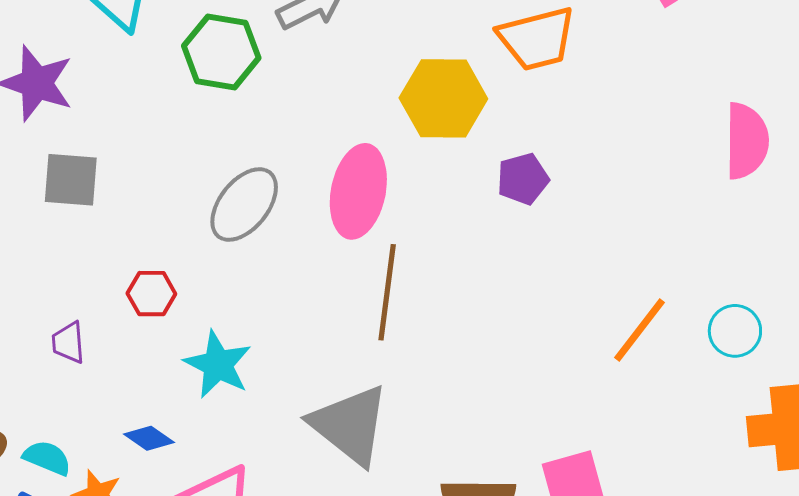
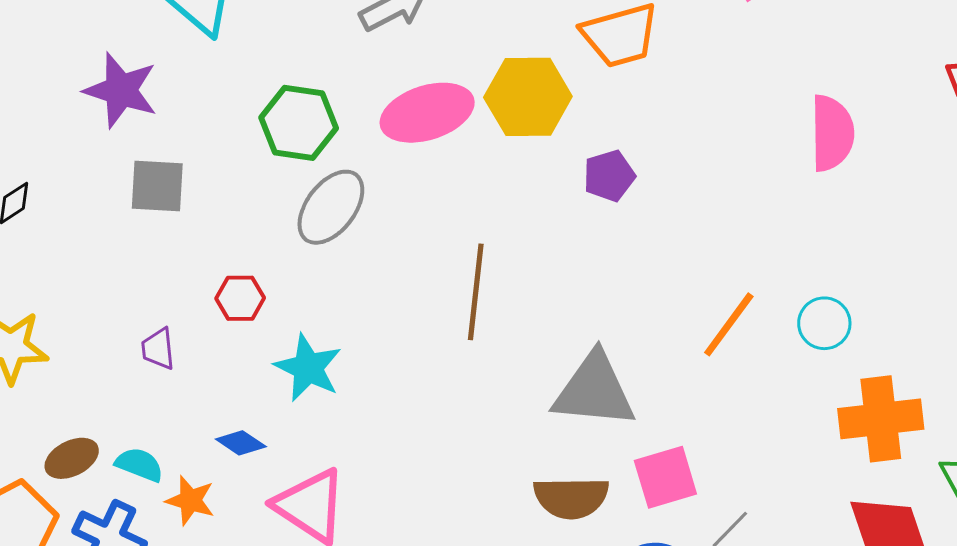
green hexagon: (221, 52) -> (299, 123), moved
pink ellipse: (358, 191) -> (427, 113), moved, turned 62
gray triangle: (350, 425) -> (594, 390), moved, turned -32

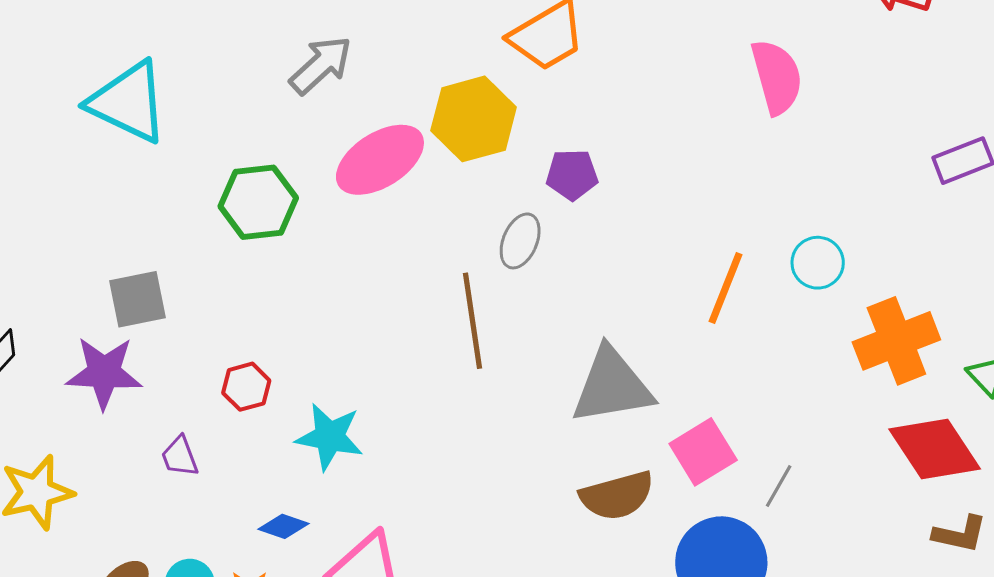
purple star: (121, 90) -> (104, 373), moved
purple pentagon: (609, 176) -> (572, 175), turned 30
gray ellipse: (331, 207) -> (520, 241), moved, size x0.7

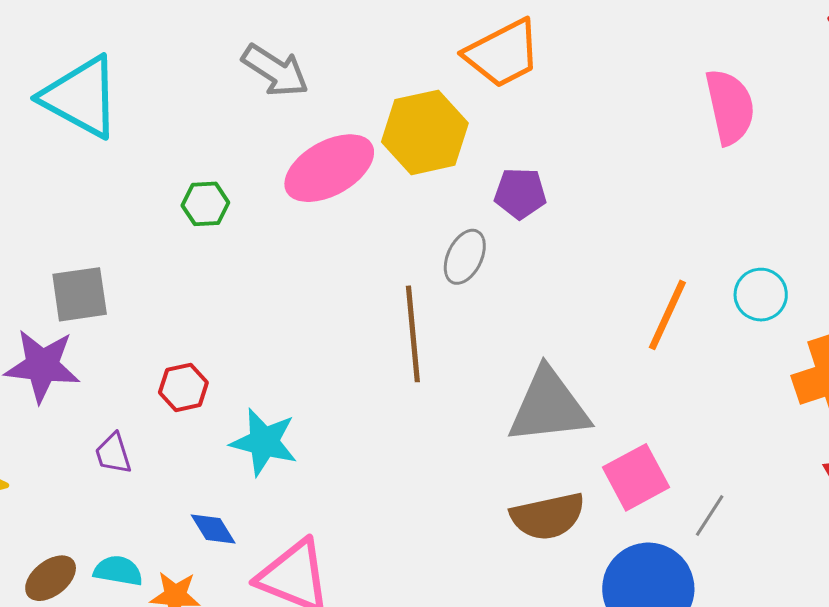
gray arrow: (321, 65) -> (275, 70), turned 72
green hexagon: (258, 202) -> (205, 204), size x0.6
blue diamond: (284, 526) -> (213, 529), turned 36

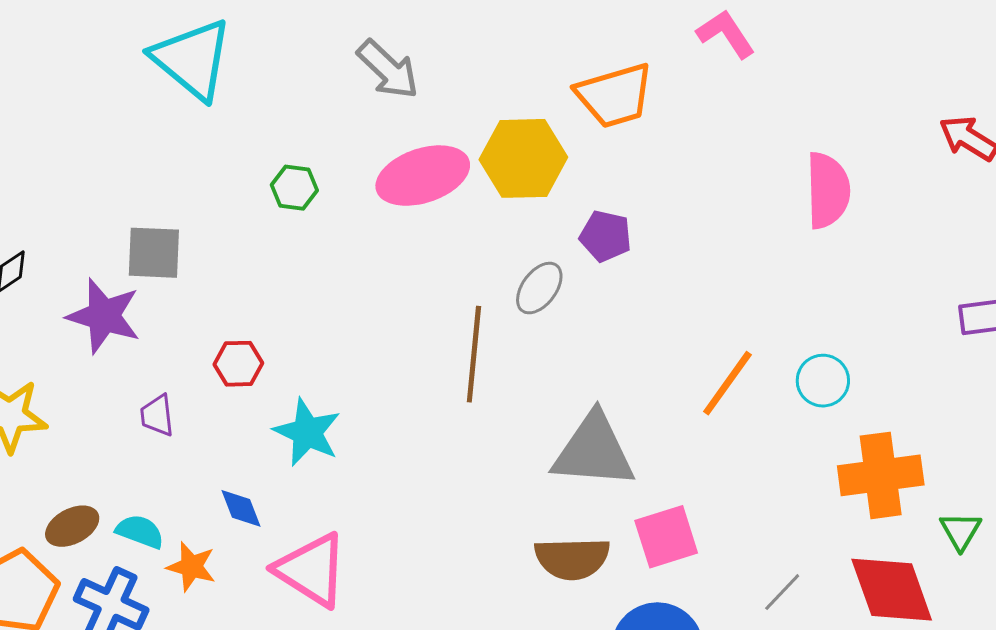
gray line: (710, 515) -> (782, 592), moved

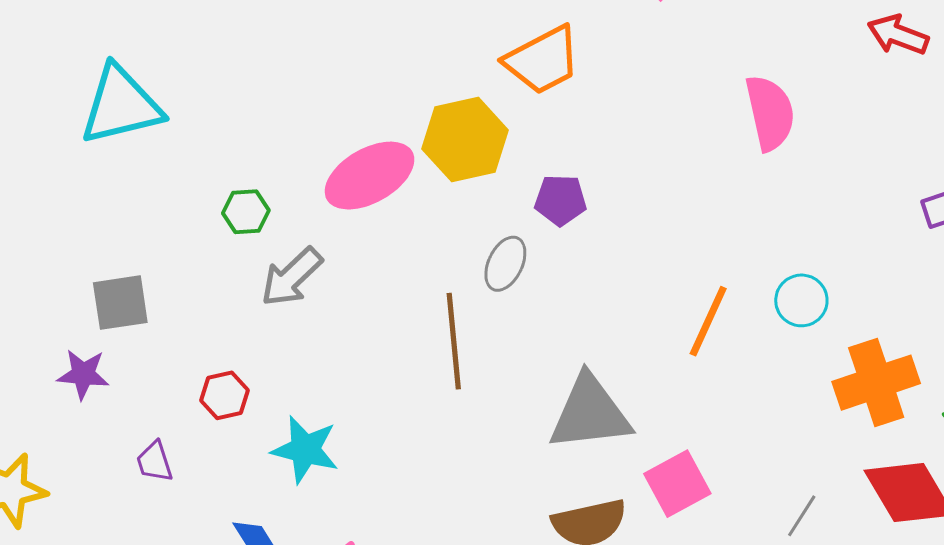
cyan triangle: (192, 59) -> (121, 105), turned -42
gray arrow: (388, 70) -> (292, 277), moved, turned 104
purple star: (104, 316) -> (83, 374), size x0.7

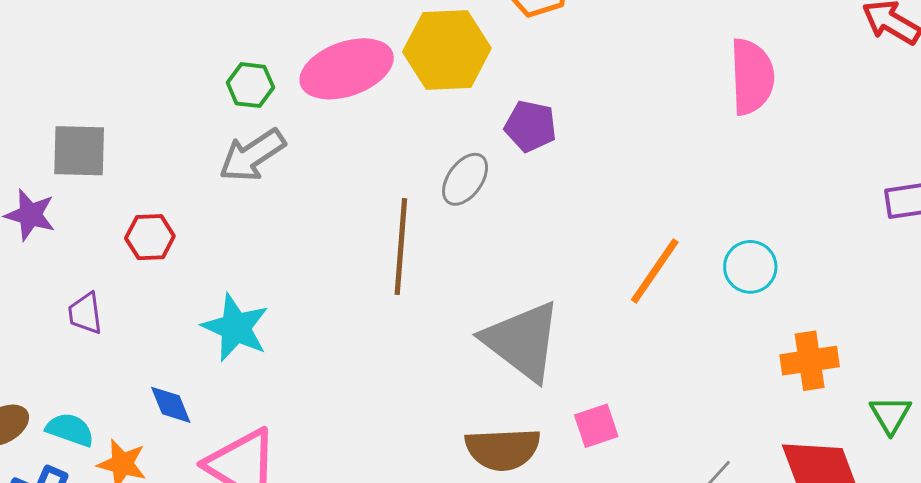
green hexagon: (246, 212) -> (250, 85), moved
orange cross: (876, 383) -> (810, 361), size x0.7
red hexagon: (224, 395) -> (150, 237), moved
gray triangle: (590, 413) -> (522, 341), turned 34
pink square: (677, 484) -> (596, 426), size x0.7

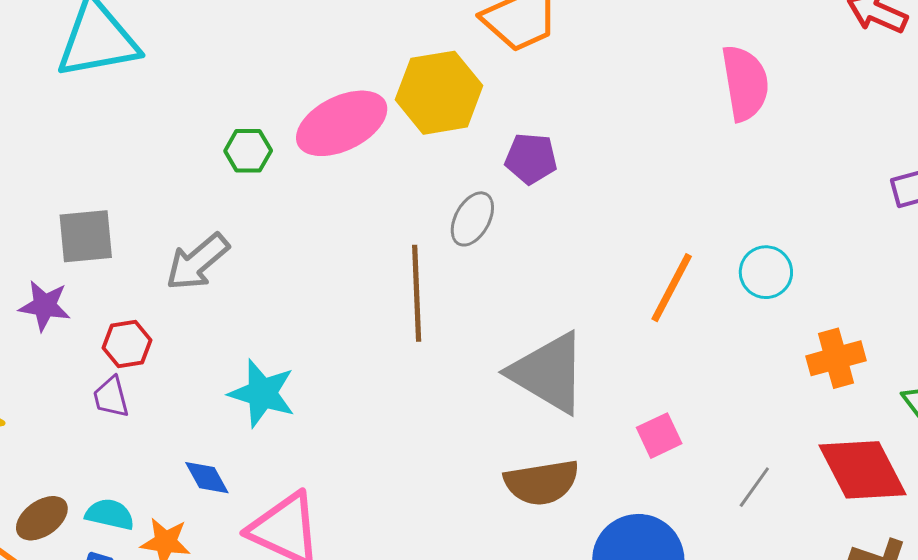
gray arrow: (252, 155) -> (197, 262), moved
red hexagon: (150, 237) -> (127, 344), moved
pink square: (596, 426) -> (659, 436), moved

